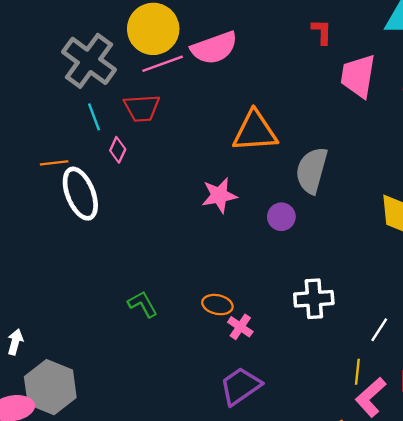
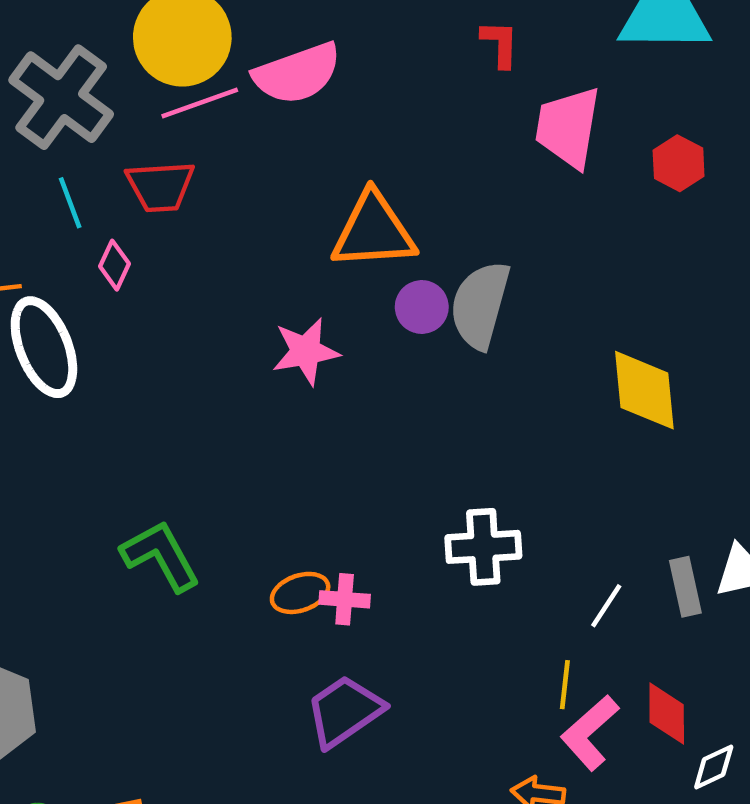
purple circle: (281, 217) -> (422, 307), moved
green L-shape: (143, 304) -> (161, 556), size x1.4
orange ellipse: (217, 305) -> (300, 593), moved, turned -32
pink cross: (240, 327) -> (345, 599), turned -30

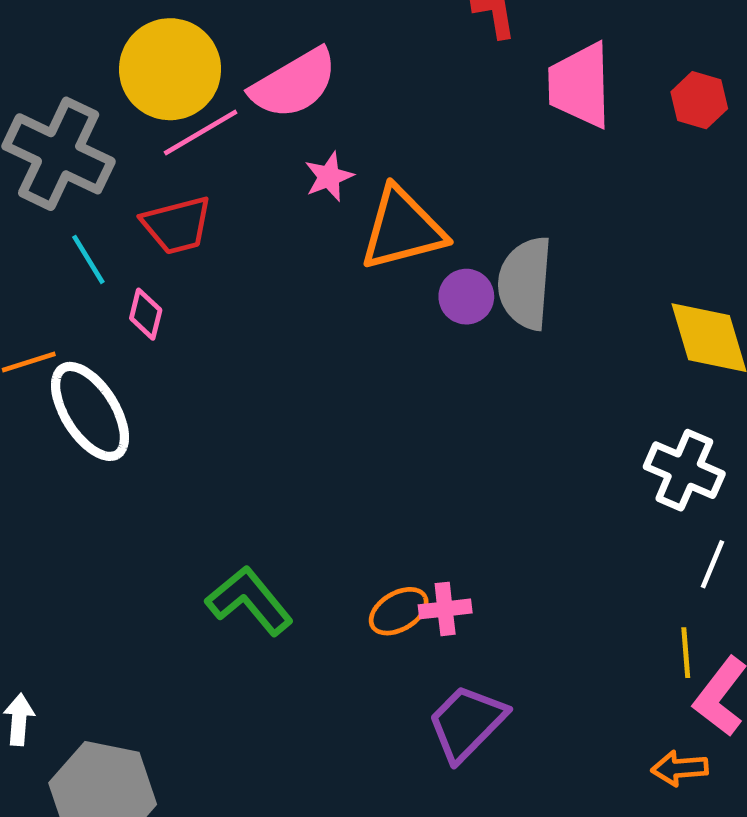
pink star: (306, 351) -> (329, 177), moved, size x0.7
white cross: (483, 547) -> (684, 470), moved, turned 38

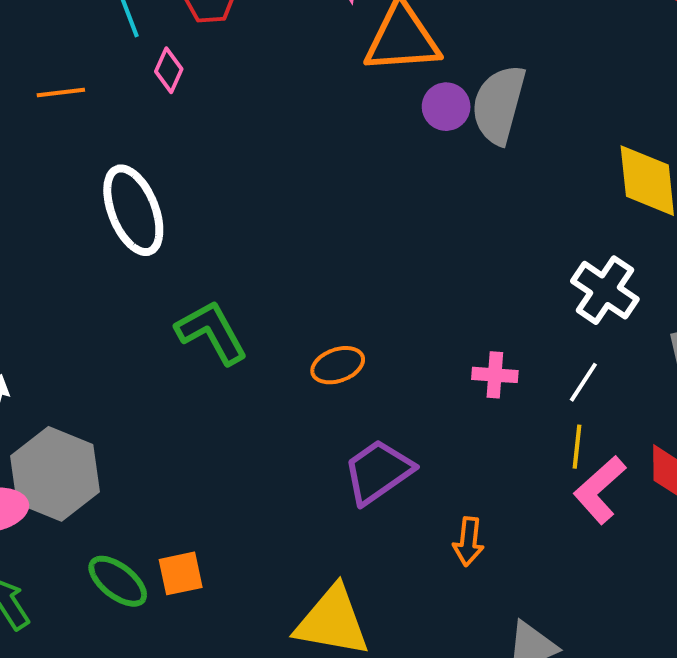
white ellipse: (90, 411) -> (133, 210), moved
white line: (712, 564) -> (583, 382), moved
pink cross: (445, 609) -> (495, 375), moved
orange arrow: (680, 768) -> (468, 542), moved, turned -90

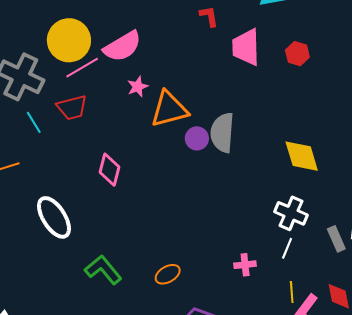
pink diamond: (169, 70) -> (110, 170), moved, size x1.5
white line: (583, 382) -> (287, 248), moved

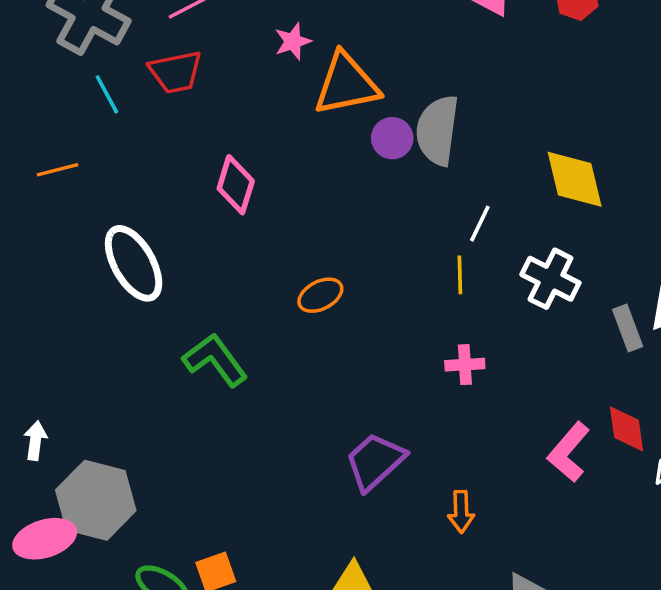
white line: (287, 248) -> (480, 224), moved
orange ellipse: (168, 274) -> (320, 295), moved
yellow line: (292, 292) -> (460, 275), moved

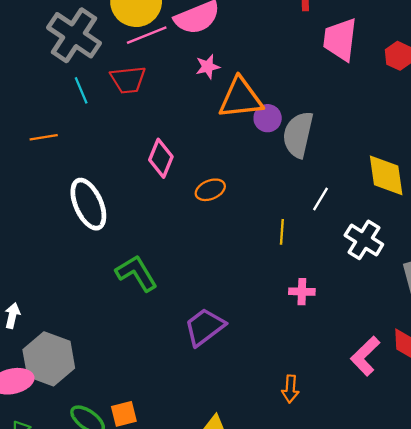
purple circle: (392, 138) -> (268, 118), moved
yellow line: (460, 275) -> (282, 232), moved
orange ellipse: (320, 295) -> (210, 190), moved
purple trapezoid: (375, 461) -> (205, 327), moved

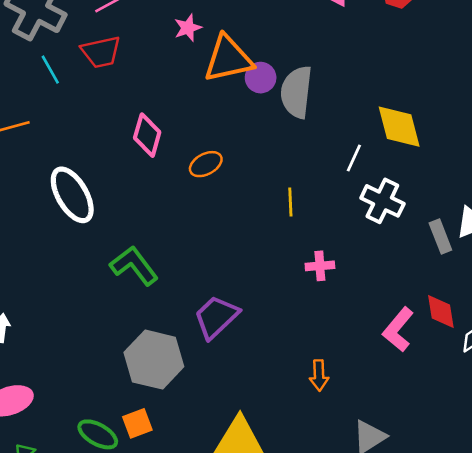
white line: (320, 199) -> (354, 158), moved
gray hexagon: (49, 359) -> (154, 360), moved

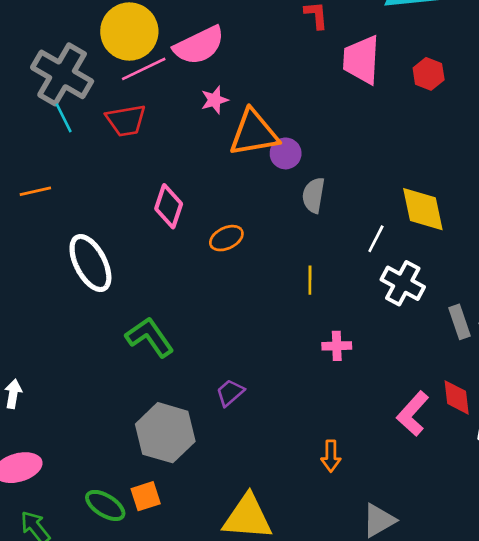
cyan line: (50, 70) -> (64, 118), moved
gray semicircle: (296, 92) -> (314, 195), moved, size x0.7
purple trapezoid: (216, 317) -> (230, 393), size x0.6

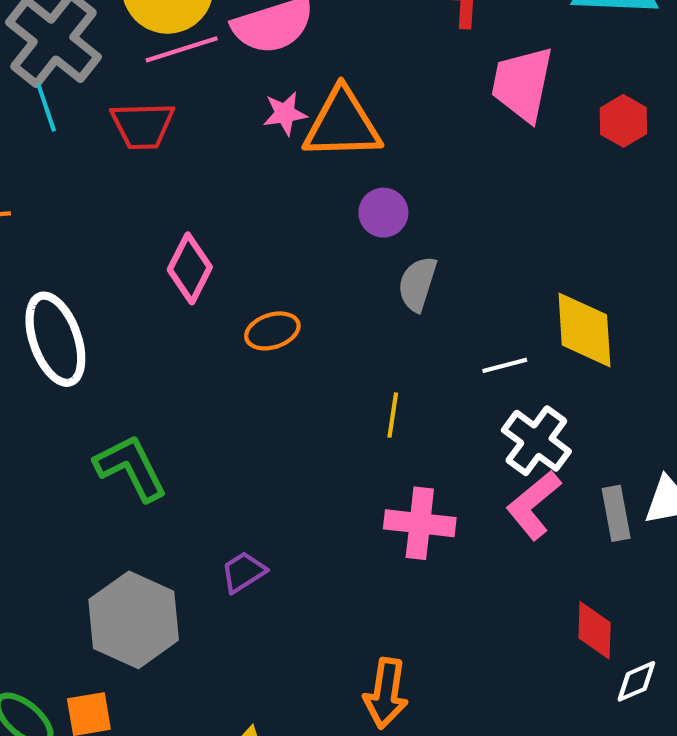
orange triangle: (254, 133) -> (342, 124), moved
white line: (376, 239) -> (505, 365), turned 40
pink cross: (337, 346) -> (420, 523), size x1.5
pink L-shape: (413, 414) -> (534, 505), moved
orange arrow: (331, 456) -> (386, 693), size x1.4

